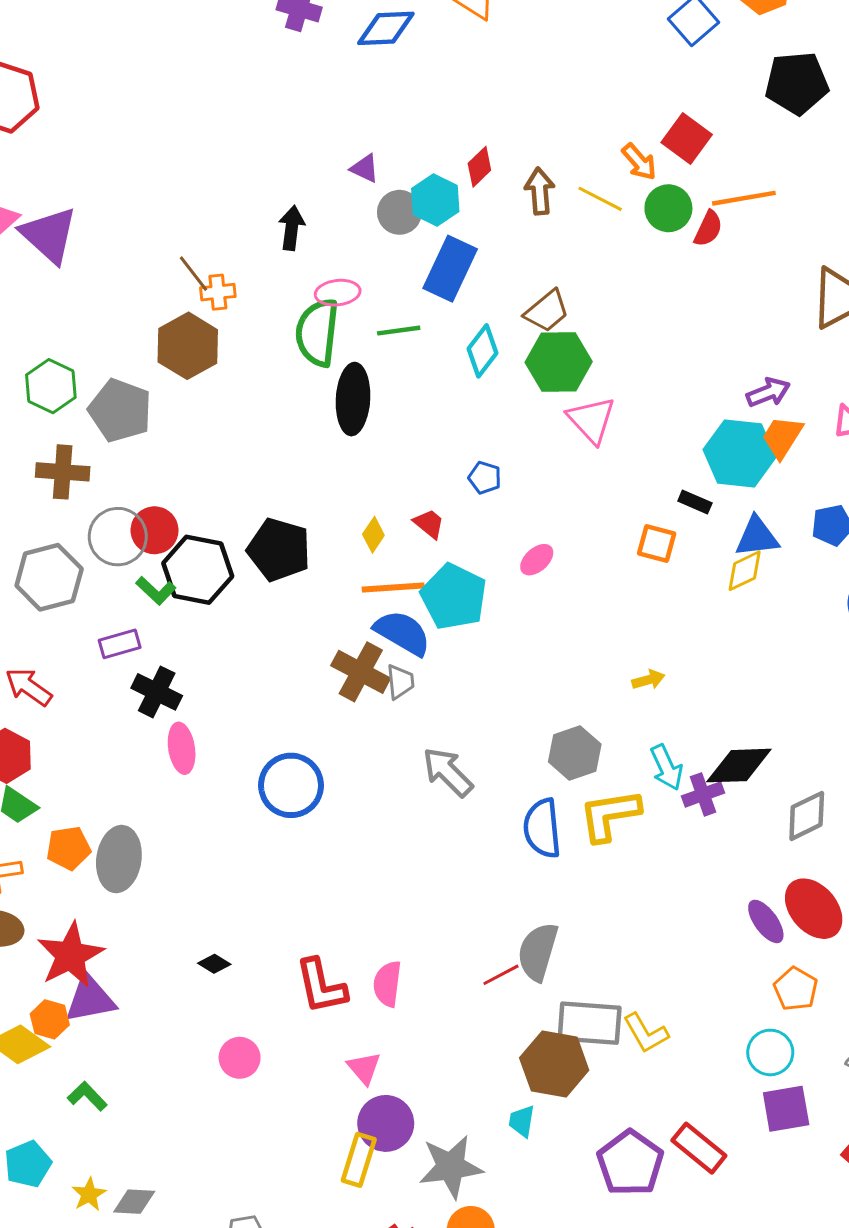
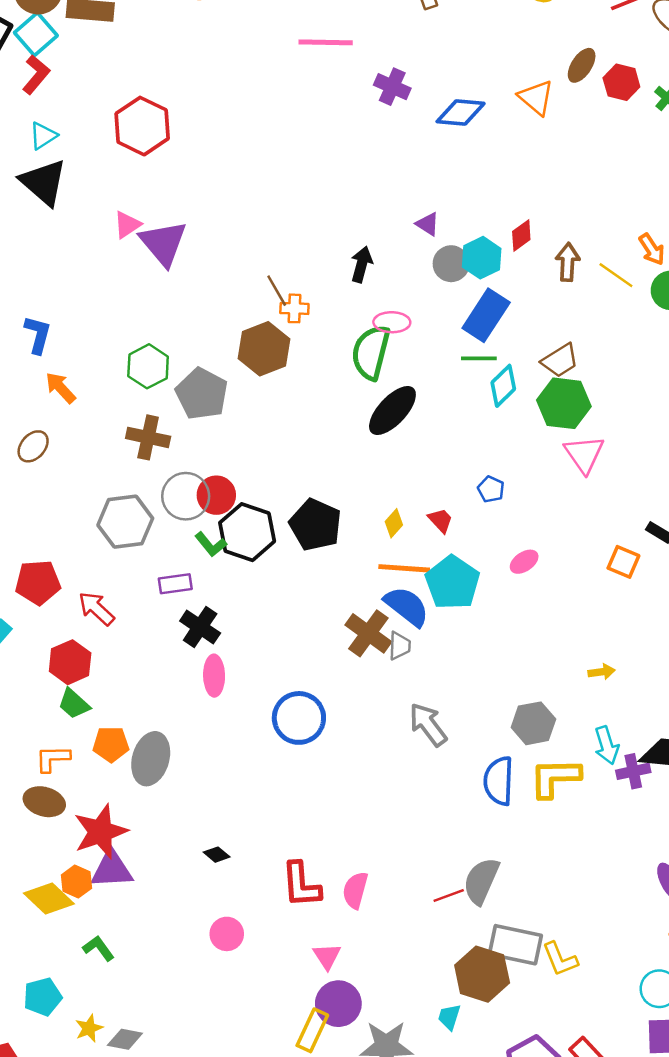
green line: (399, 331) -> (479, 358), moved
black ellipse: (353, 399) -> (392, 410), turned 32

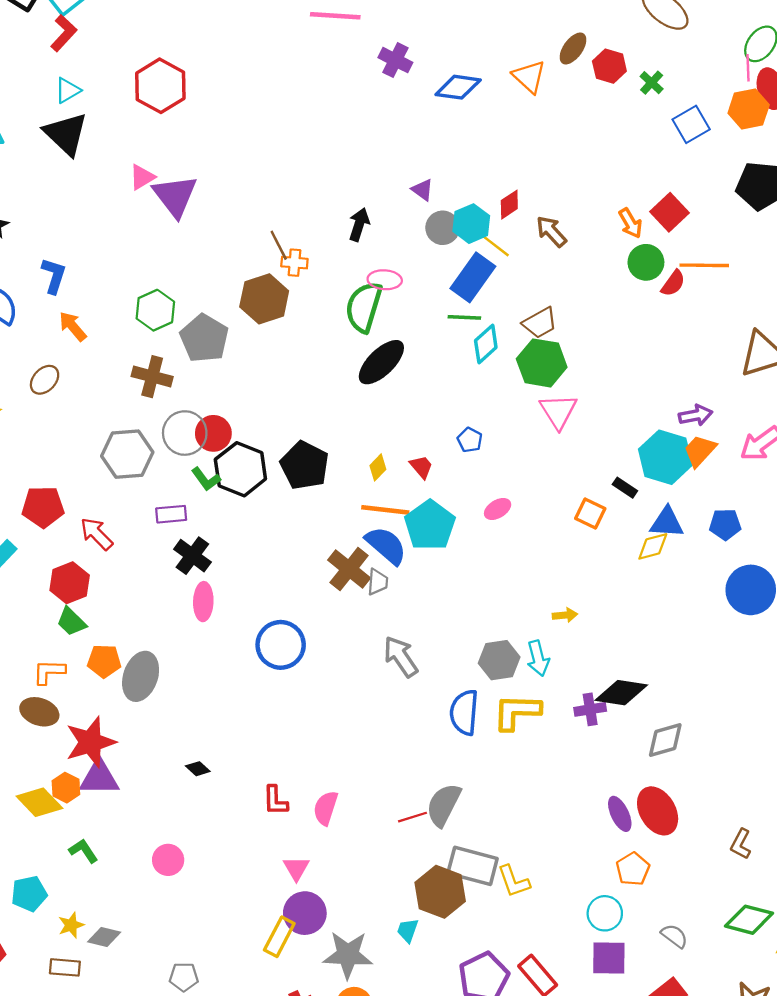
brown arrow: (568, 262) -> (551, 231), turned -48
yellow line: (616, 275) -> (494, 244), moved
cyan arrow: (607, 745) -> (538, 658), moved
red L-shape: (301, 885) -> (275, 801), size x0.7
pink circle: (227, 934) -> (168, 860), moved

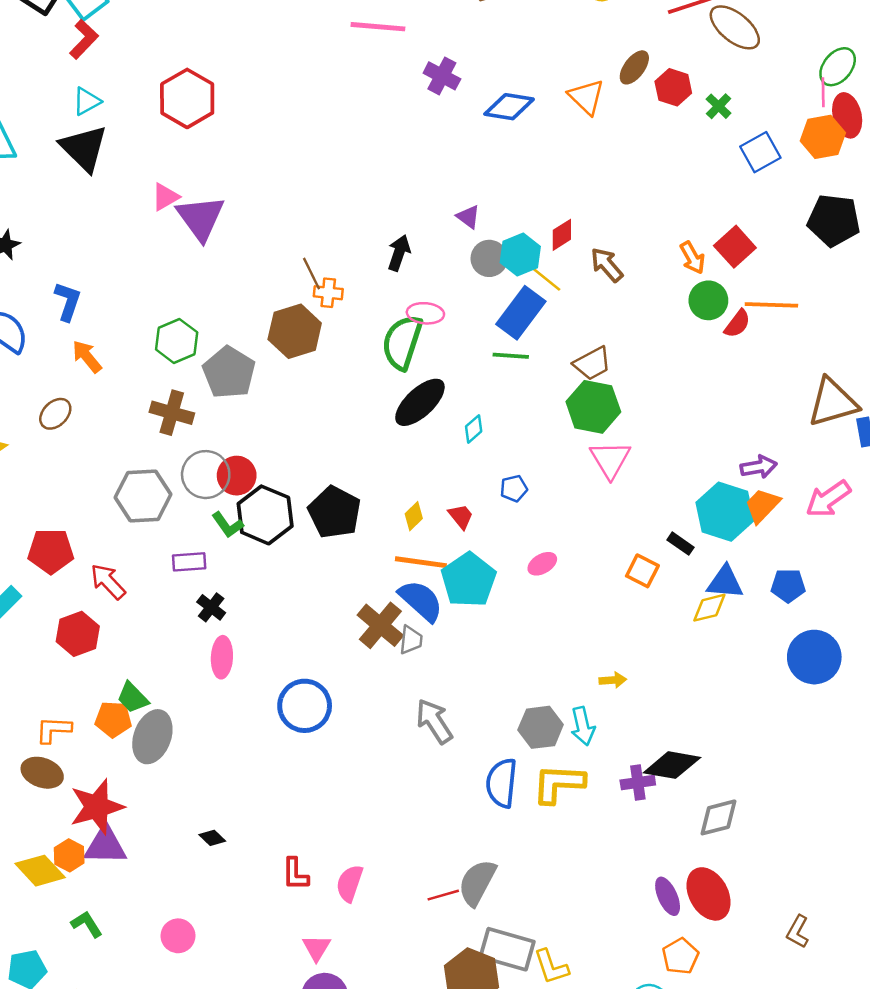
cyan diamond: (486, 344) -> (474, 429), moved, size x0.7
blue pentagon: (470, 440) -> (514, 488), turned 30
black cross: (192, 556) -> (211, 607), size x0.7
green trapezoid: (71, 622) -> (133, 698), moved

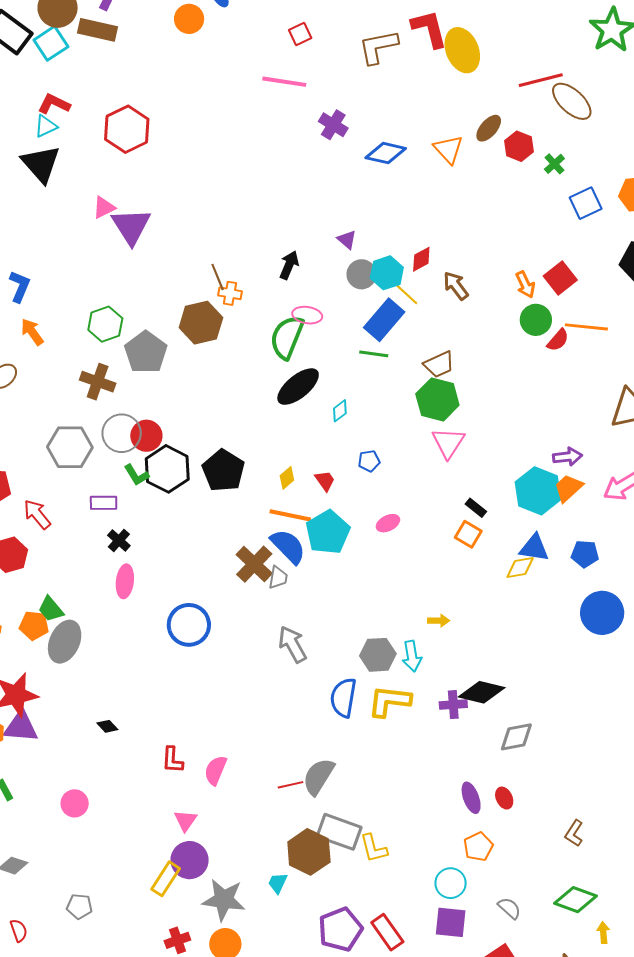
red L-shape: (84, 39) -> (54, 104), moved, turned -112
black rectangle: (680, 544) -> (476, 508), moved
red ellipse: (709, 894) -> (504, 798), size x0.5

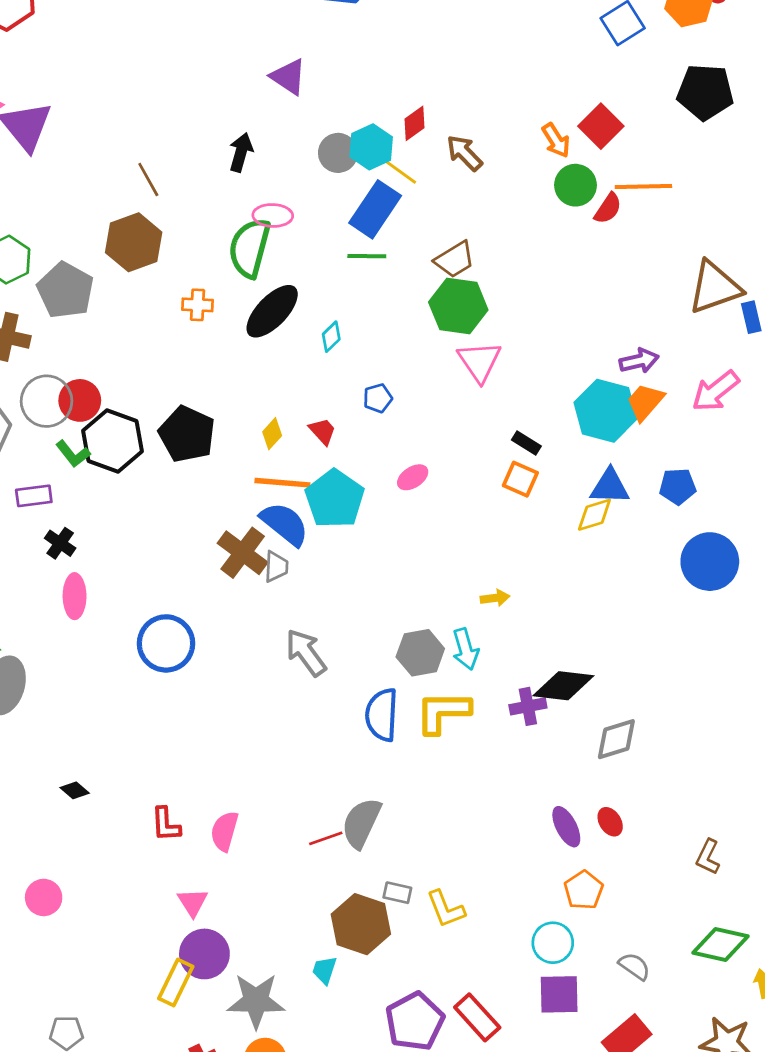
purple triangle: (347, 240) -> (289, 77), moved, size x1.4
orange cross: (230, 293) -> (197, 305), moved
gray rectangle: (339, 832) -> (397, 893), size x0.5

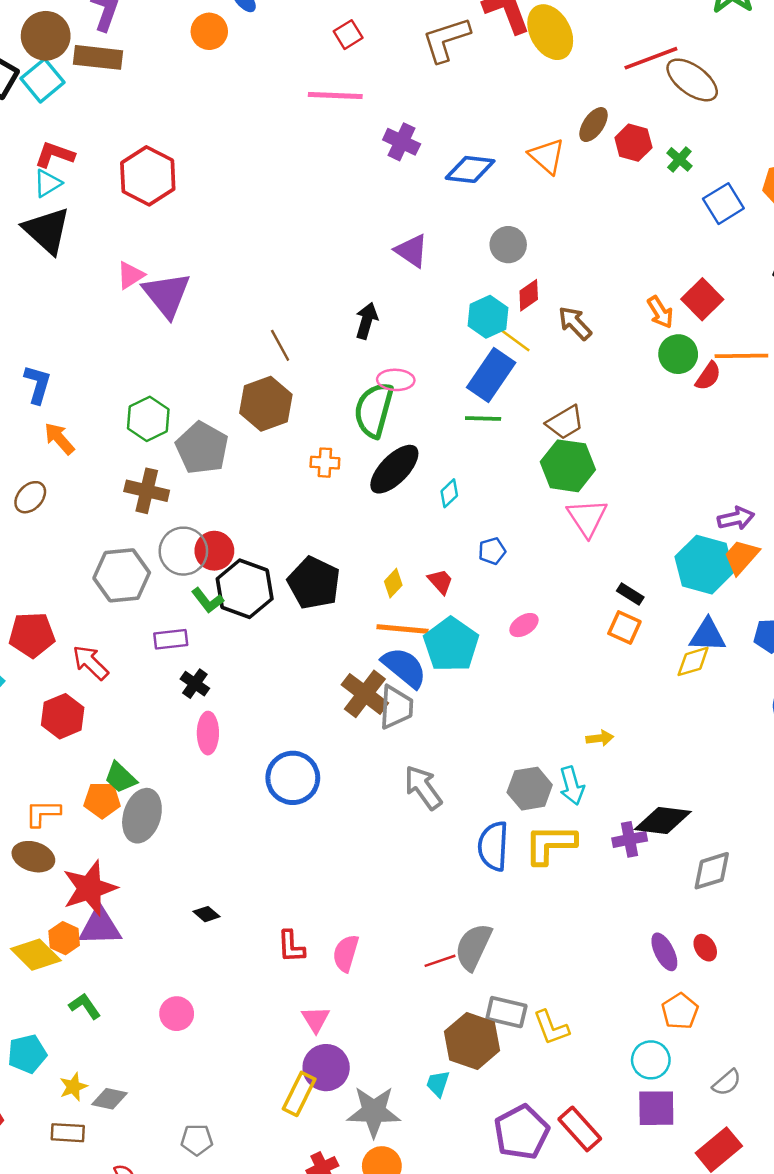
gray circle: (338, 153) -> (508, 245), moved
gray trapezoid: (276, 567) -> (396, 707), size x1.5
gray rectangle: (397, 893) -> (506, 1012), size x1.5
gray semicircle: (634, 966) -> (727, 1083), turned 104

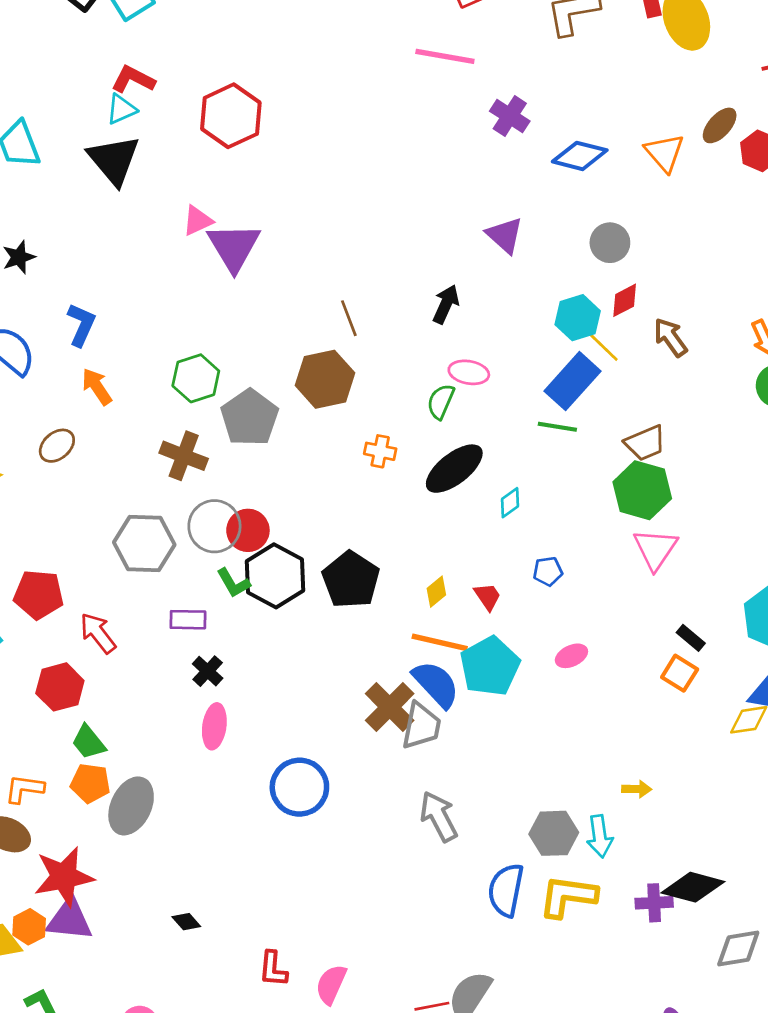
green semicircle: (374, 410) -> (441, 402), size x0.6
green trapezoid: (120, 778) -> (89, 742), moved

